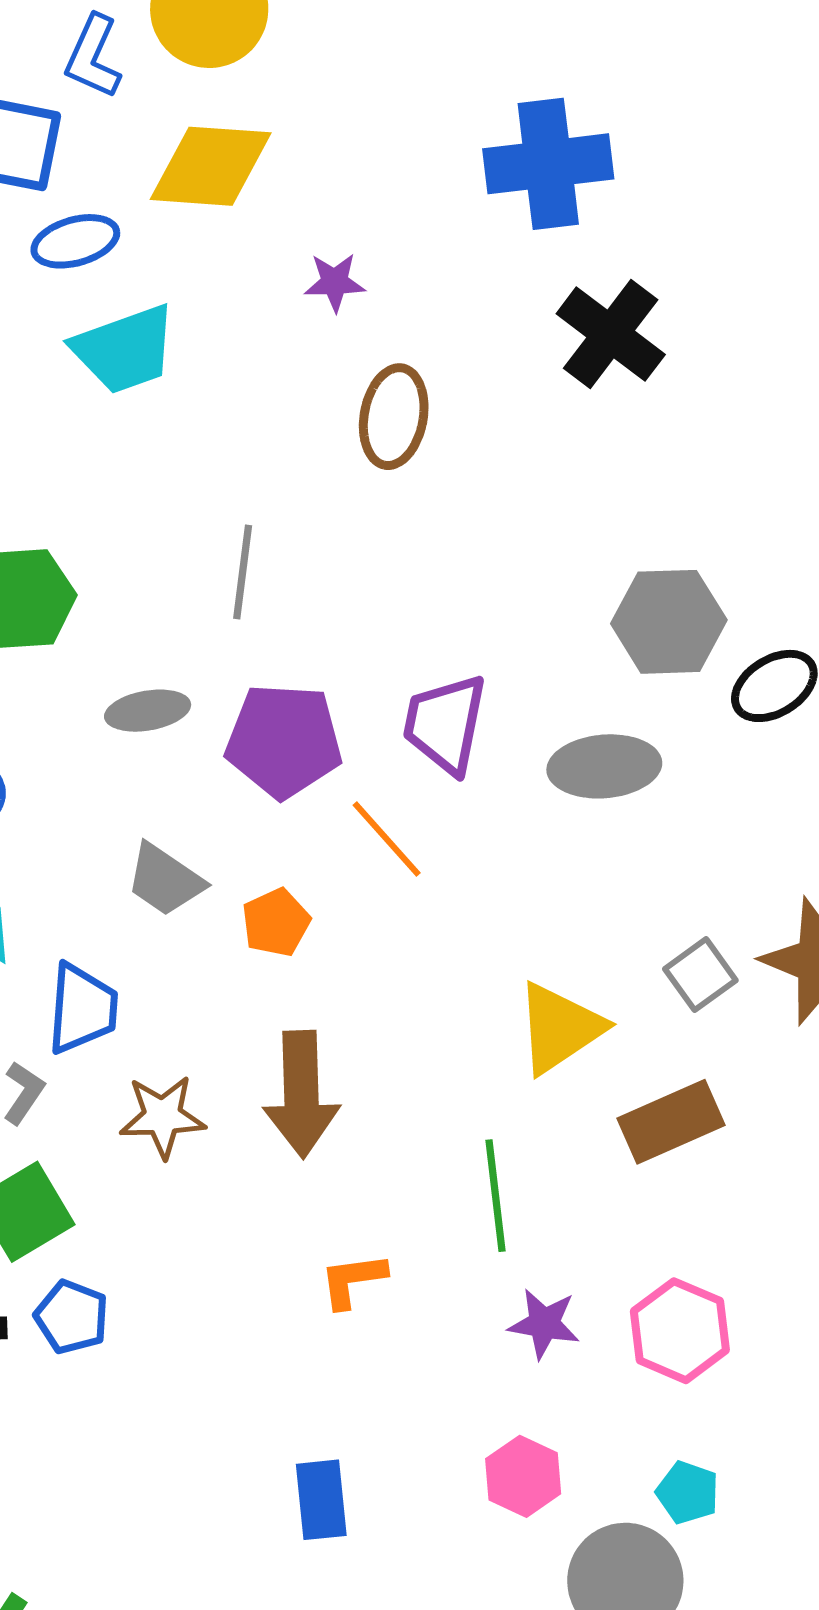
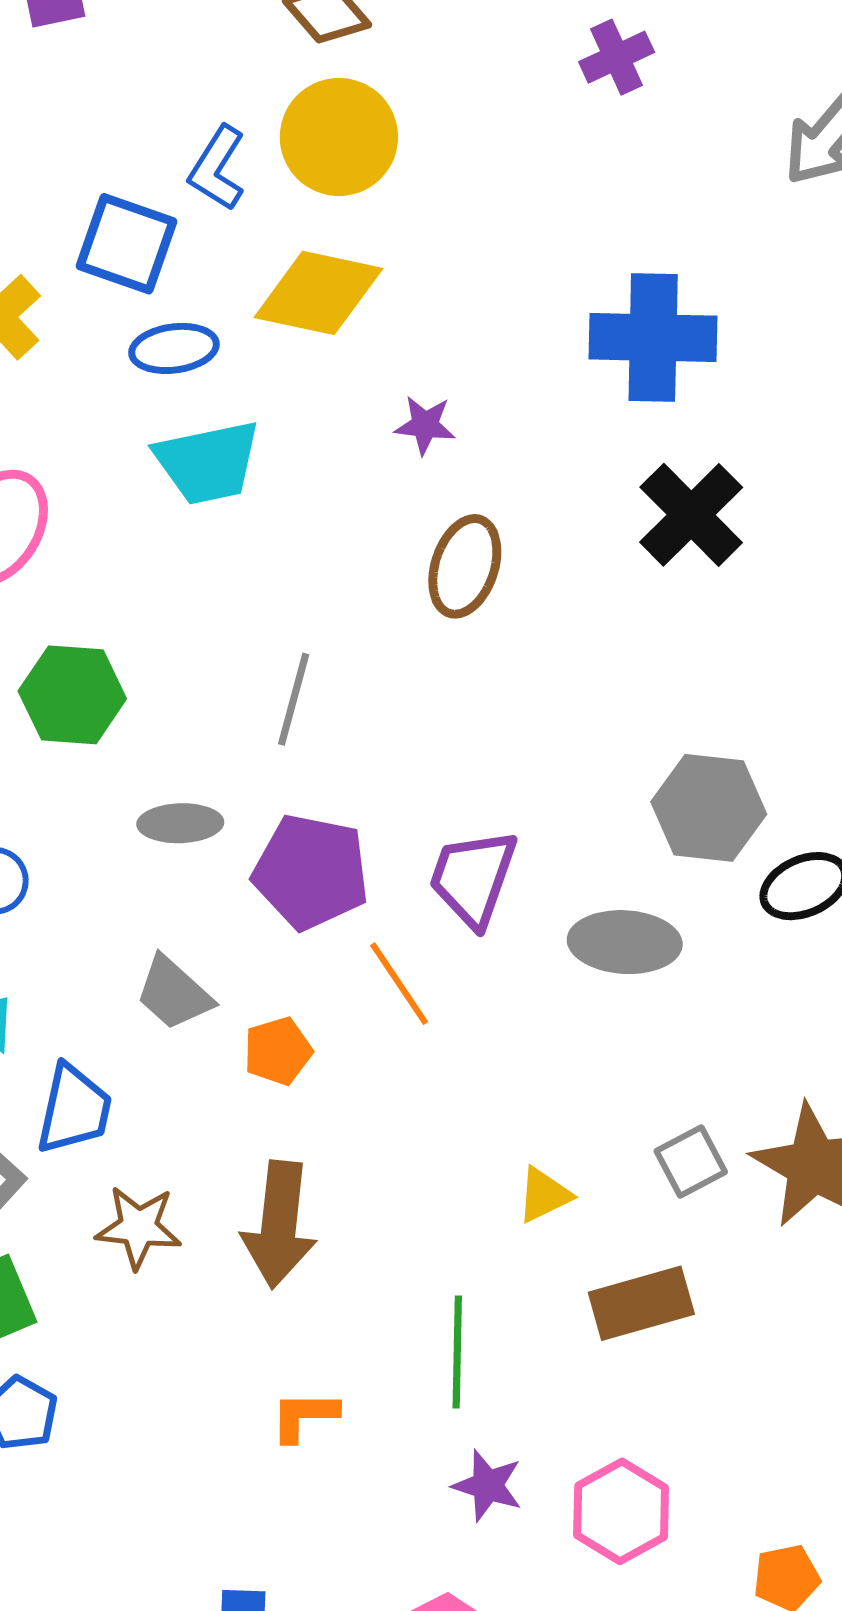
yellow triangle: (560, 1028) -> (544, 1195), size x0.6

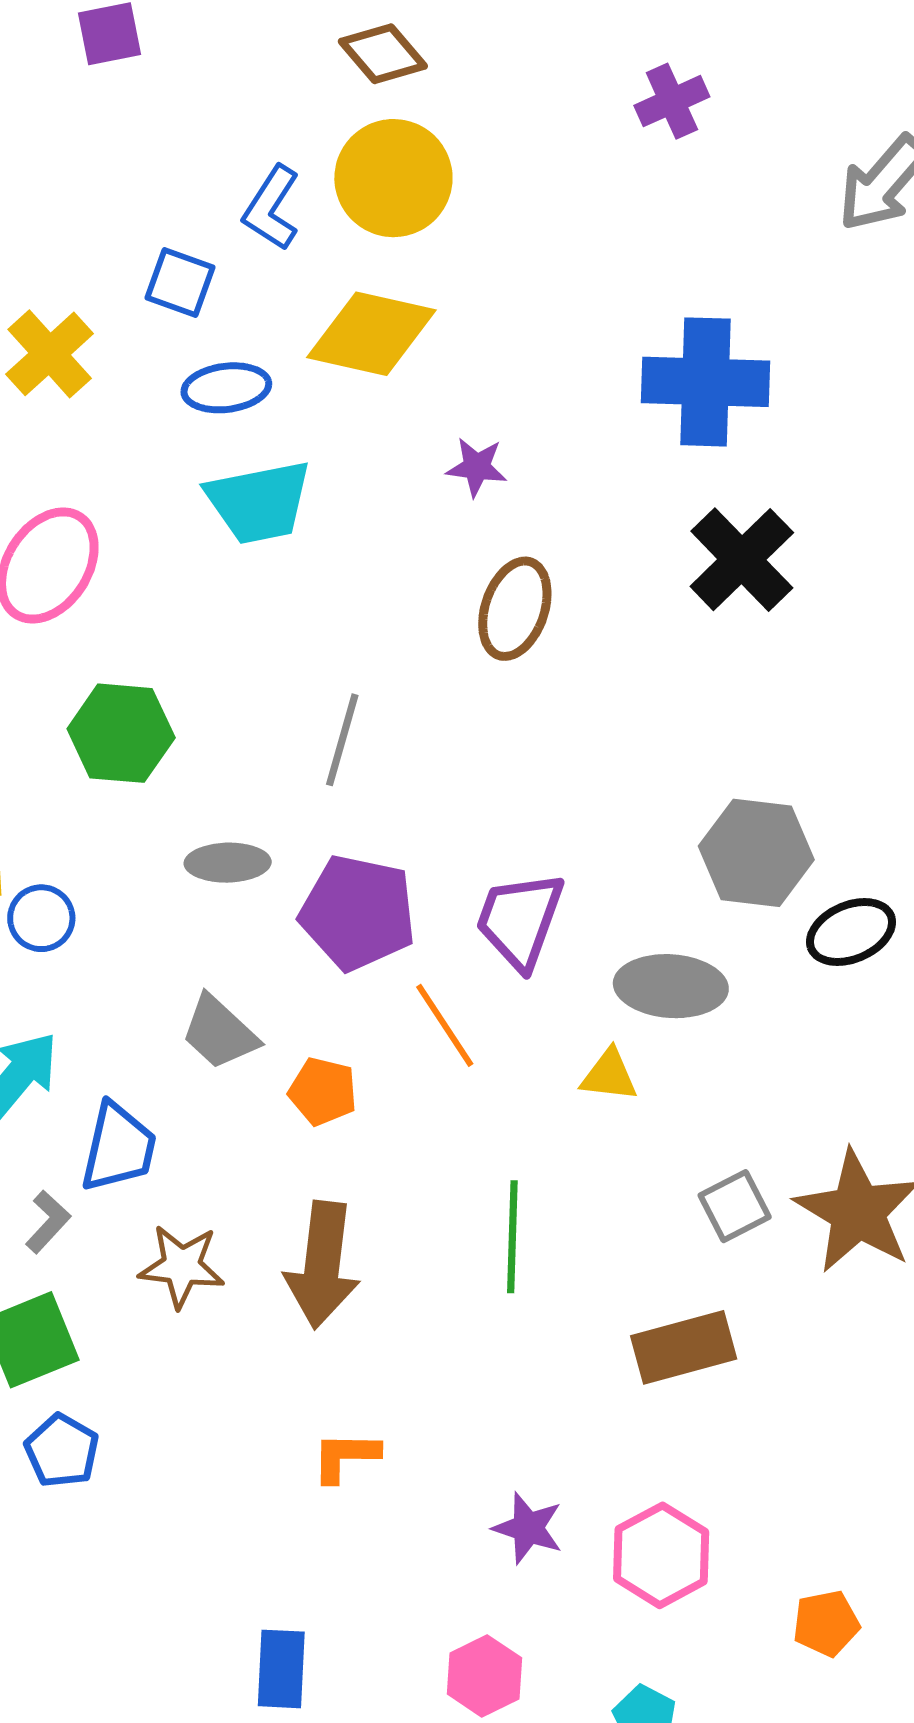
blue square: (127, 244) -> (180, 283), size x0.7
orange pentagon: (278, 1051) -> (323, 1091), turned 30
yellow triangle: (544, 1195) -> (609, 1075), moved, turned 32
green line: (457, 1352) -> (512, 1237), moved

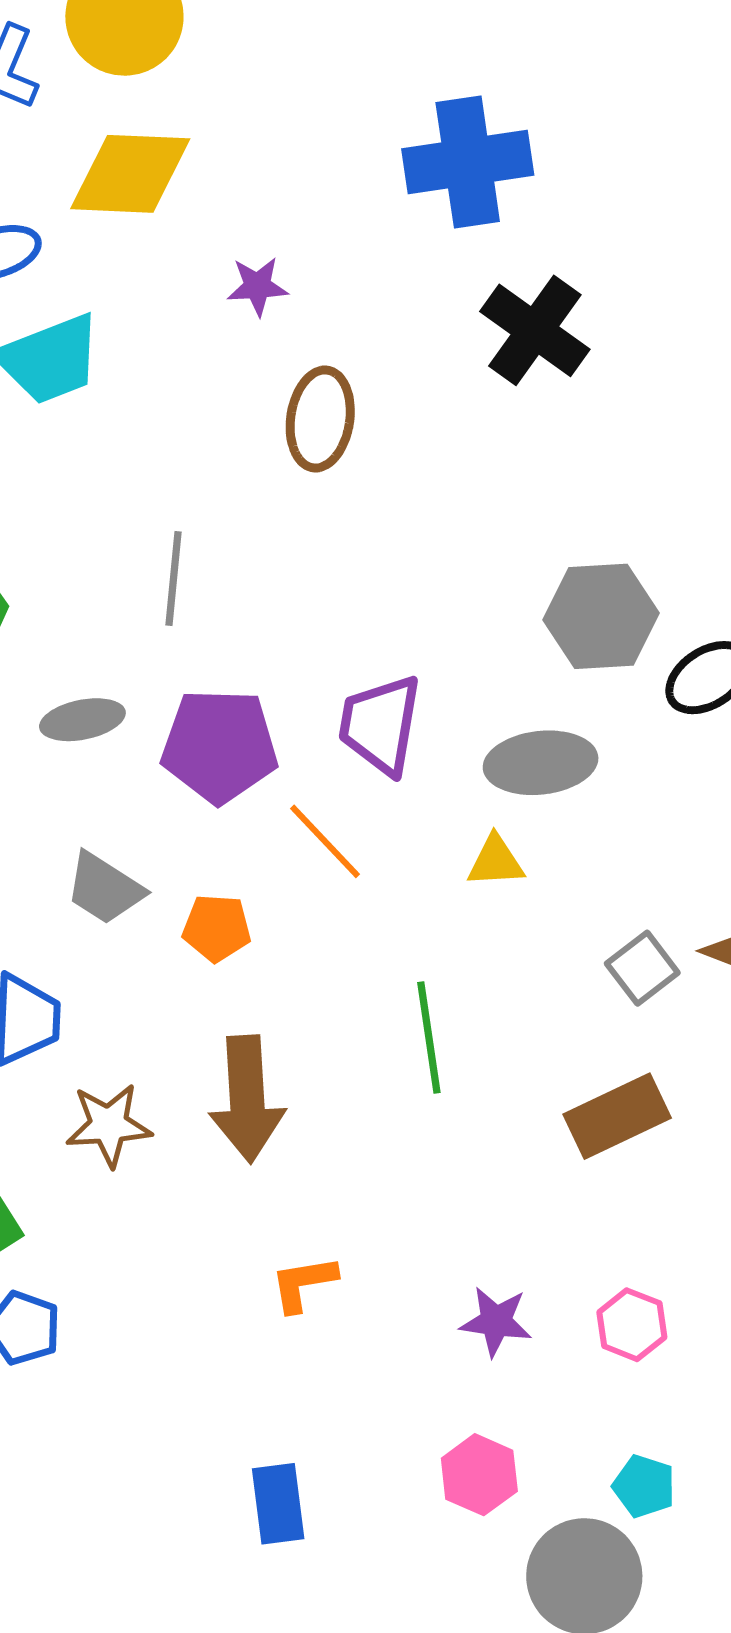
pink hexagon: (661, 1555) -> (632, 1325), size x0.7

